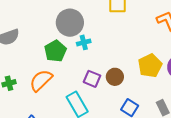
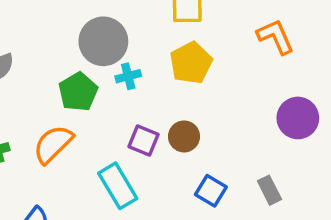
yellow pentagon: (150, 66) -> (191, 63), moved

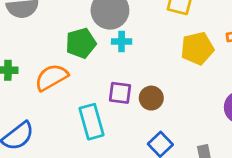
yellow pentagon: (191, 63) -> (197, 48), moved
purple square: (143, 141) -> (120, 93), turned -30

